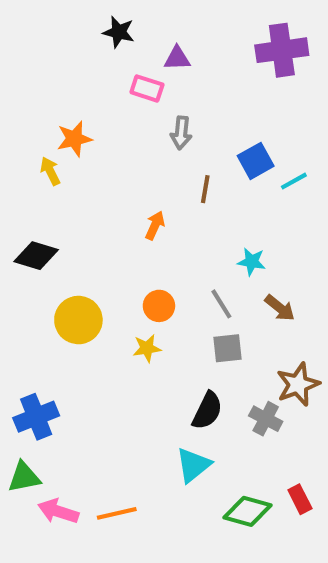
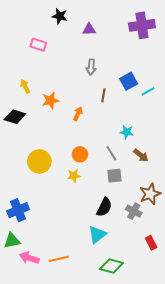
pink rectangle: (147, 88) -> (38, 45), moved
orange star: (74, 139) -> (51, 101), moved
black diamond: (36, 256) -> (15, 117), moved
red rectangle: (300, 499) -> (151, 243), moved
green diamond: (248, 511) -> (111, 266), moved

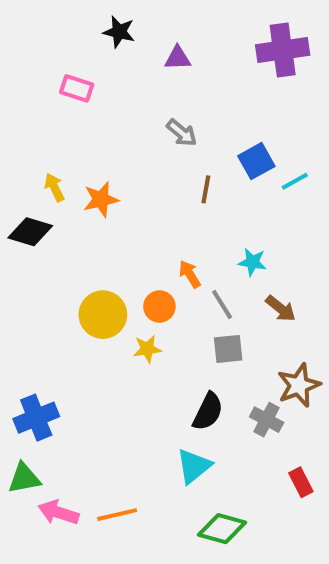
gray arrow: (91, 67) -> (182, 133), turned -56
yellow arrow: (25, 86) -> (54, 187), moved
orange arrow: (78, 114) -> (190, 274), moved, turned -56
yellow circle: (39, 161) -> (103, 315), moved

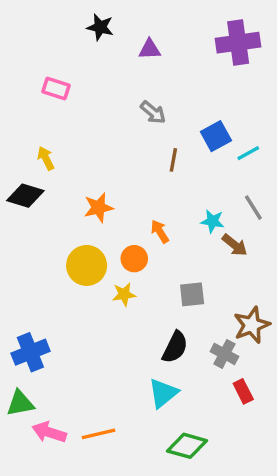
pink rectangle: (77, 88) -> (56, 88), moved
orange star: (101, 199) -> (99, 208), moved
gray line: (222, 304) -> (253, 208), moved
brown arrow: (281, 309) -> (235, 245), moved
red rectangle: (301, 482) -> (243, 391), moved

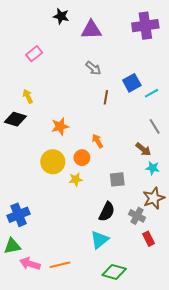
purple triangle: (150, 49) -> (91, 30), size x1.5
pink rectangle: (56, 88) -> (34, 54), turned -56
cyan star: (213, 221) -> (153, 168), moved

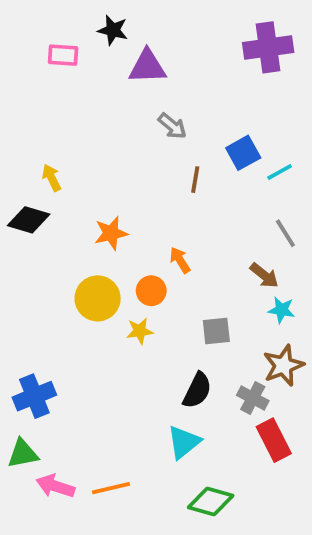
purple triangle: (91, 30) -> (147, 67), moved
pink rectangle: (34, 54) -> (63, 55), moved, turned 42
red rectangle: (148, 239) -> (274, 440), size x1.5

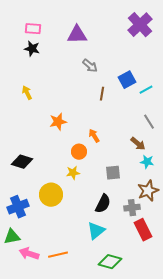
black star: (113, 30) -> (32, 49), moved
purple cross: (268, 47) -> (140, 25), turned -35
black diamond: (29, 220) -> (22, 162), moved
yellow circle: (98, 298) -> (51, 195), moved
gray cross: (253, 398) -> (132, 208), turned -35

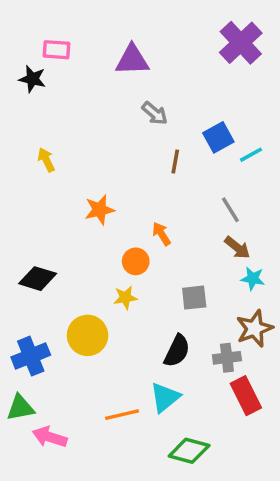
black star: (32, 49) -> (32, 79), moved
gray line: (149, 122) -> (230, 210), moved
orange line: (58, 255) -> (122, 415), moved

